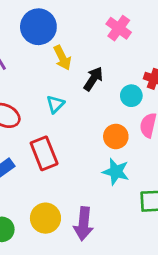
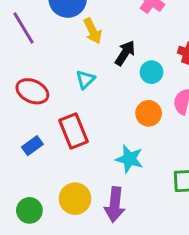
cyan circle: (131, 96) -> (151, 72), moved
cyan star: (116, 172) -> (129, 159), moved

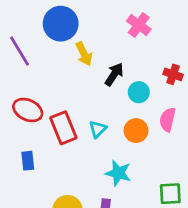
cyan triangle: (85, 80) -> (98, 129), moved
red rectangle: (74, 131) -> (63, 128), moved
blue rectangle: (32, 146) -> (28, 161), turned -60

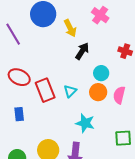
yellow arrow: (84, 54) -> (70, 28), moved
cyan circle: (139, 92) -> (101, 73), moved
pink semicircle: (168, 120) -> (119, 95), moved

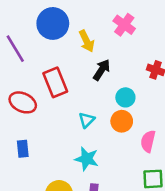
red rectangle: (45, 90) -> (55, 82), moved
pink semicircle: (119, 95) -> (148, 141), moved
cyan star: (85, 123) -> (87, 159), moved

